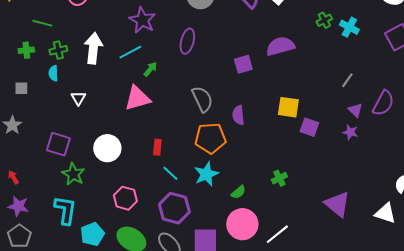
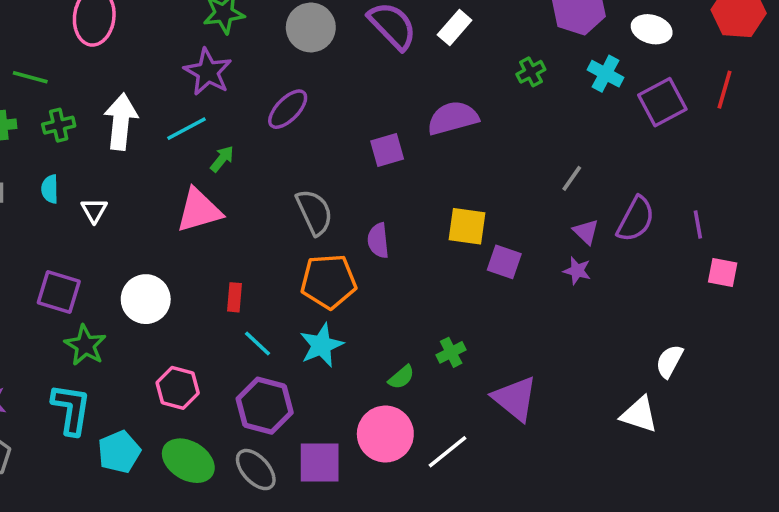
cyan cross: (349, 27) -> (605, 74), moved
purple ellipse: (187, 41) -> (288, 109), turned 30
cyan semicircle: (53, 73) -> (50, 189), moved
green semicircle: (238, 192) -> (401, 377), moved
purple triangle: (337, 204) -> (515, 399), moved

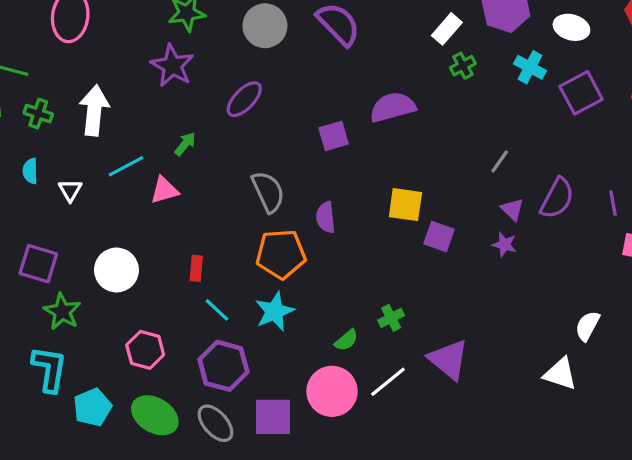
white rectangle: (455, 27) -> (447, 29), moved
green cross: (59, 125) -> (38, 114), turned 32
cyan line: (187, 129) -> (126, 166), moved
pink triangle: (199, 210) -> (164, 190), size x0.7
white line: (447, 452) -> (388, 382), moved

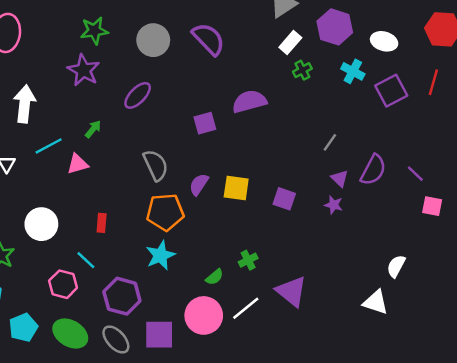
purple line: (613, 203) -> (415, 174), turned -36
yellow square: (405, 205) -> (236, 188), moved
purple semicircle: (326, 217) -> (199, 184), turned 40
cyan line: (217, 310) -> (86, 260), moved

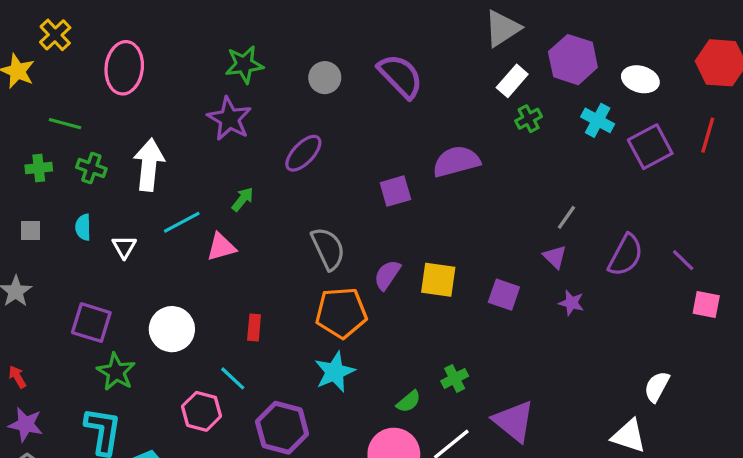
gray circle: (153, 40) -> (325, 78), size x0.7
purple triangle: (340, 178) -> (555, 257), moved

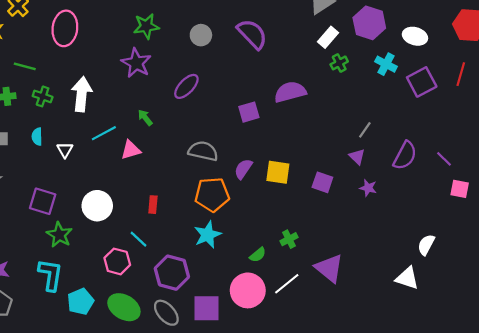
green arrow: (243, 199) -> (145, 118), turned -78
gray semicircle: (328, 249) -> (203, 151), turned -52

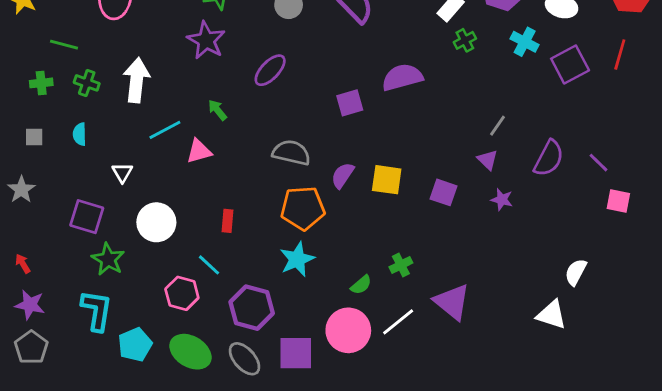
white triangle: (65, 150) -> (122, 173), moved

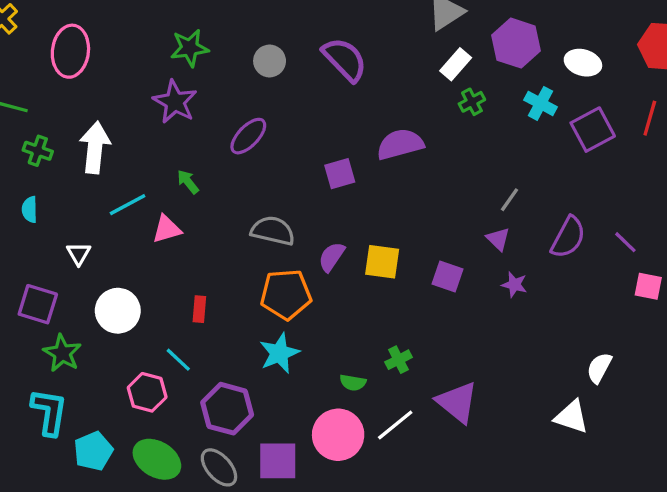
green semicircle: (361, 285) -> (353, 383), turned 50

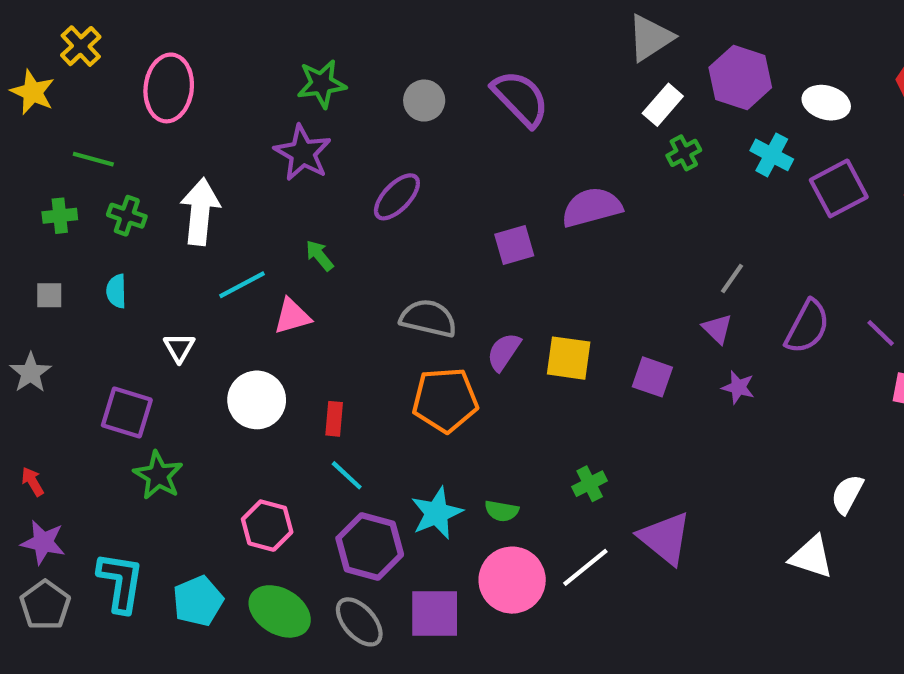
white circle: (118, 311) -> (257, 400), moved
cyan star: (279, 353) -> (437, 513), moved
cyan line: (178, 360) -> (347, 475), moved
green semicircle: (353, 383) -> (502, 511), moved
cyan L-shape: (49, 412) -> (121, 582), moved

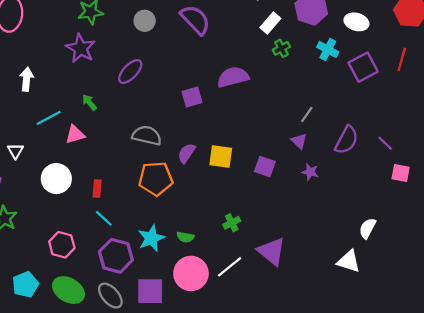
white arrow: (200, 211) -> (27, 79), size x0.7

